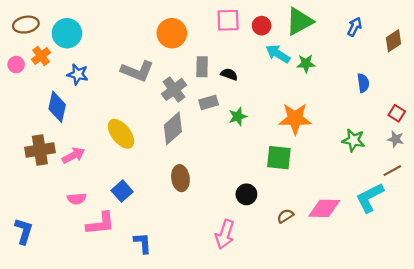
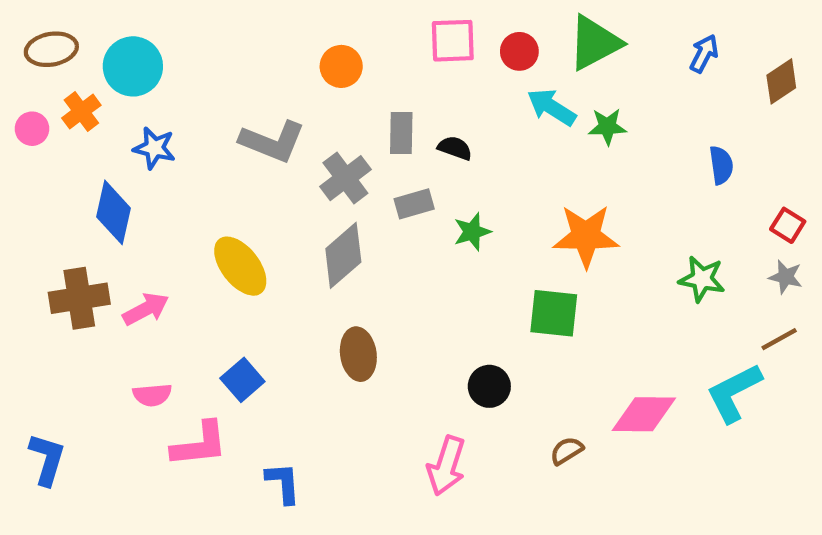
orange circle: (172, 33) -> (341, 66), size x0.7
brown semicircle: (285, 216) -> (567, 451), moved

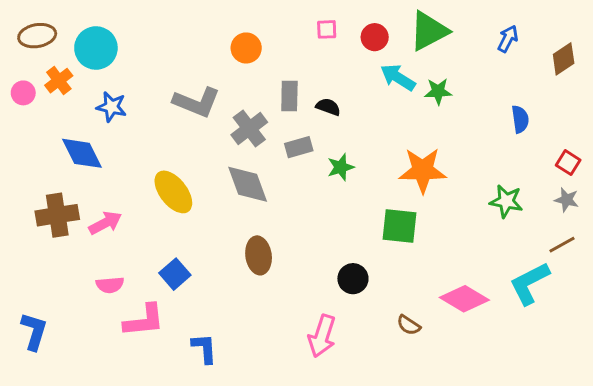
pink square: (453, 41) -> (327, 29), size x0.6
blue diamond: (114, 212) -> (82, 153), turned -39
gray diamond: (343, 255) -> (248, 184), turned -69
pink diamond: (644, 414) -> (464, 299), turned 30
brown semicircle: (567, 451) -> (409, 325), turned -115

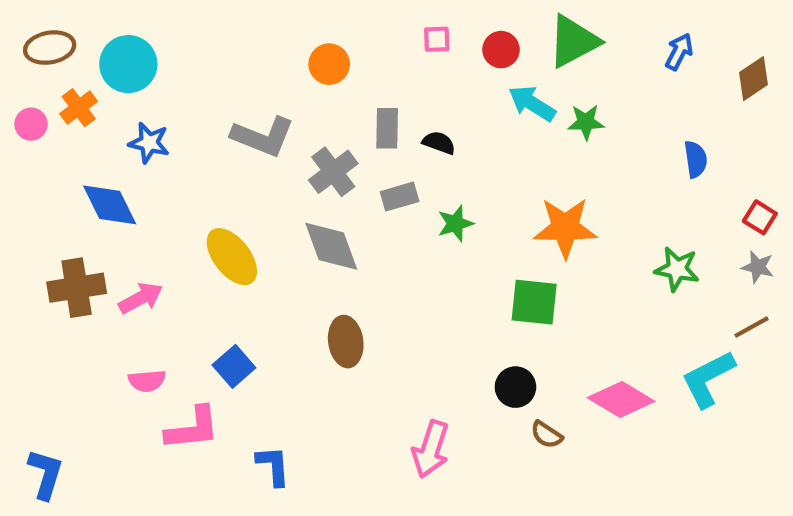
black circle: (353, 279) -> (515, 387), moved
blue L-shape: (34, 331) -> (46, 474), moved

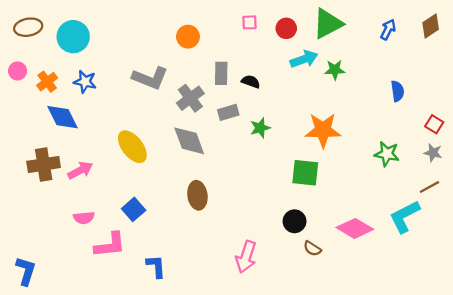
brown diamond: (754, 79) -> (431, 26), moved
cyan arrow: (532, 103) -> (304, 59), turned 128
orange cross: (79, 108) -> (47, 82), moved

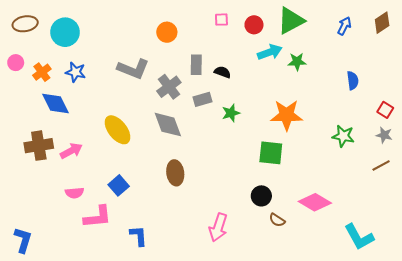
cyan L-shape: (405, 217) -> (359, 237), moved, turned -92

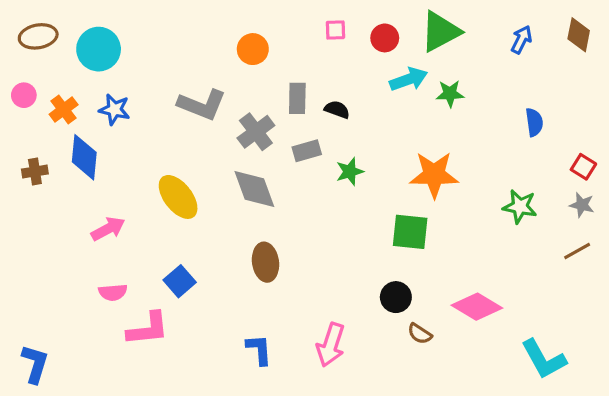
brown diamond: (382, 23) -> (579, 35), turned -45
blue diamond: (56, 104) -> (84, 157), turned 32
brown cross: (39, 146) -> (35, 172), moved, size x0.6
blue L-shape: (139, 236) -> (259, 350), moved

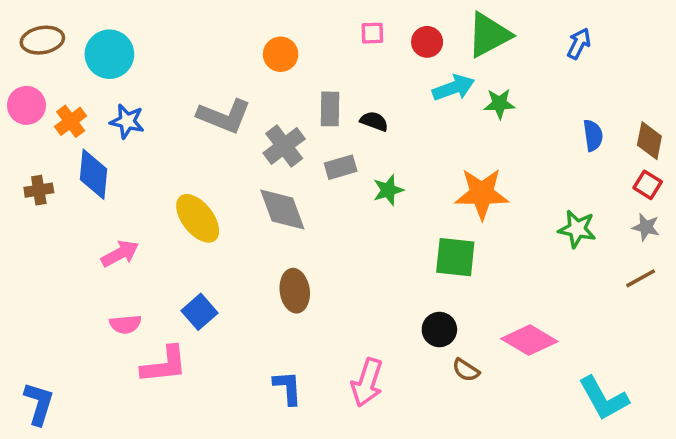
brown diamond: (579, 35) -> (649, 141), moved
pink circle: (24, 95) -> (26, 105), size x1.4

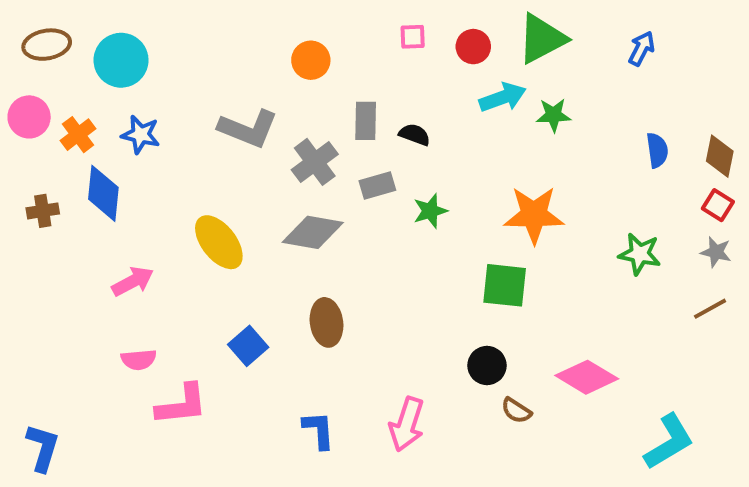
gray diamond: (282, 210) -> (313, 232), turned -60
blue square: (199, 312) -> (248, 346), moved
cyan L-shape: (604, 398) -> (669, 442), turned -92

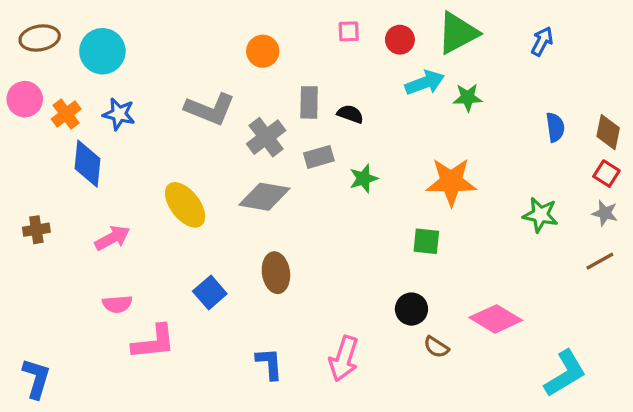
brown cross: (43, 211) -> (36, 230), moved
green square: (505, 285) -> (426, 241), size x0.7

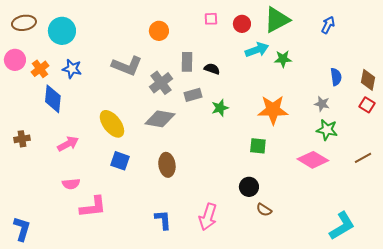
gray star: (605, 213) -> (322, 104), moved
blue square: (210, 292) -> (120, 161), moved, turned -30
pink diamond: (496, 319) -> (313, 160), moved

